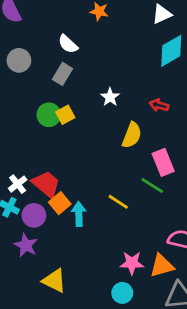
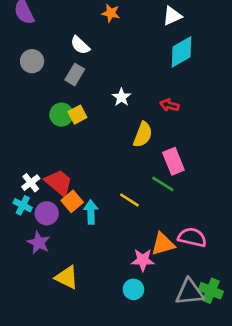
orange triangle: (162, 266) -> (163, 244), moved

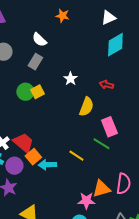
cyan arrow: (91, 212) -> (47, 165), turned -90
pink semicircle: (192, 237) -> (123, 184), turned 85

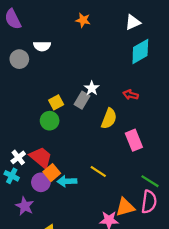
white semicircle: (39, 40) -> (42, 46), moved, turned -42
gray rectangle: (35, 62) -> (82, 100), moved
green circle: (25, 92) -> (50, 121), moved
green line: (101, 144) -> (150, 181), moved
purple circle: (14, 166) -> (41, 182), moved

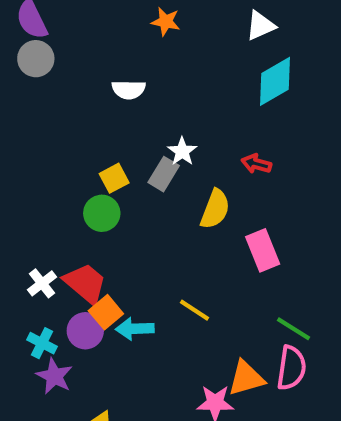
white semicircle: (42, 46) -> (129, 90), moved
gray circle: (19, 59) -> (36, 59), moved
cyan cross: (12, 176) -> (42, 343), moved

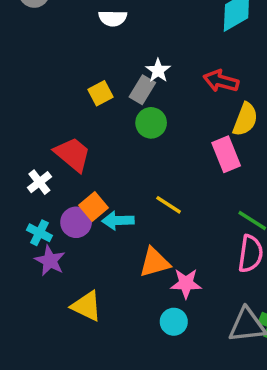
red arrow: (256, 164) -> (221, 81), size x1.4
yellow semicircle: (215, 209) -> (245, 119), moved
green circle: (102, 213) -> (151, 123), moved
red trapezoid: (85, 283) -> (73, 154), moved
orange triangle: (246, 378) -> (155, 262), moved

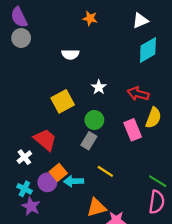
gray rectangle: (142, 90) -> (89, 141), moved
yellow square: (100, 93) -> (63, 101), size x1.5
pink rectangle: (226, 154) -> (133, 130), moved

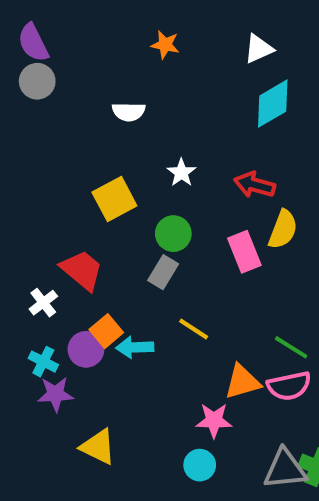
pink semicircle: (157, 202) -> (289, 386), turned 70
purple star: (31, 206) -> (55, 394), turned -30
orange triangle: (97, 207) -> (242, 382), moved

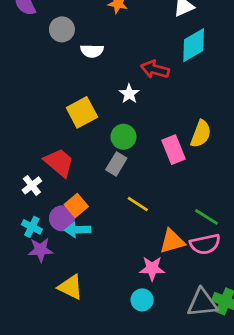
gray circle: (37, 81) -> (62, 29), moved
red arrow: (255, 185) -> (155, 69), moved
cyan arrow: (135, 347) -> (78, 230), moved

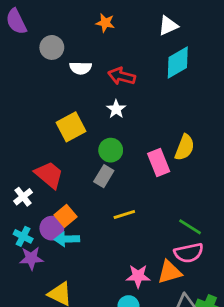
red arrow: (155, 69) -> (122, 76), moved
yellow line: (138, 204) -> (124, 214), turned -50
orange triangle: (172, 241) -> (170, 272), moved

